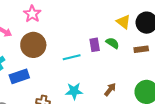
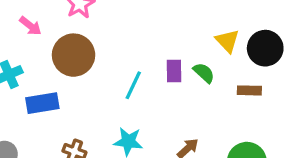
cyan line: (72, 57) -> (133, 85), turned -60

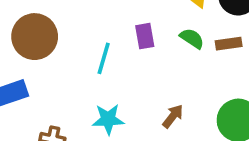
green semicircle: (204, 73) -> (192, 38), moved

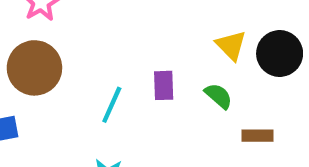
brown rectangle: (229, 44) -> (257, 136), moved

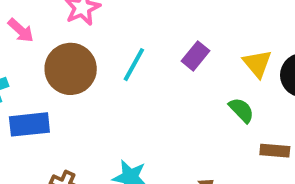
purple rectangle: (164, 85) -> (195, 56), moved, turned 36
cyan line: (112, 105) -> (134, 65), moved

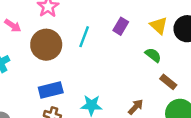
blue rectangle: (29, 124) -> (51, 90), moved
brown rectangle: (275, 151) -> (168, 82), moved, turned 42

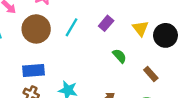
green semicircle: (153, 55) -> (119, 56), moved
brown rectangle: (168, 82) -> (151, 74), moved

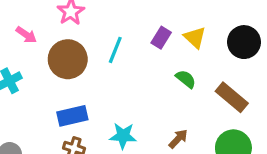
yellow triangle: (140, 28) -> (195, 38), moved
brown rectangle: (151, 74) -> (232, 97), size x1.5

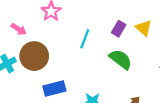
brown circle: (68, 59) -> (34, 56), moved
green semicircle: (186, 79) -> (121, 59), moved, size x1.5

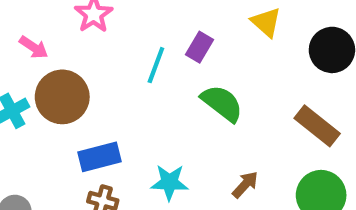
yellow triangle: (144, 28) -> (266, 22), moved
purple rectangle: (119, 29) -> (200, 47), moved

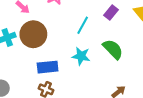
purple rectangle: (200, 47) -> (111, 13), moved
cyan star: (169, 182) -> (81, 56), moved

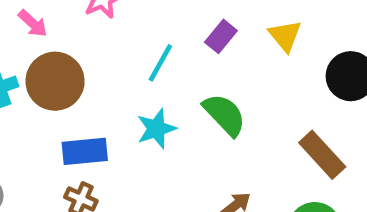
cyan star: (81, 56) -> (156, 129), turned -30

